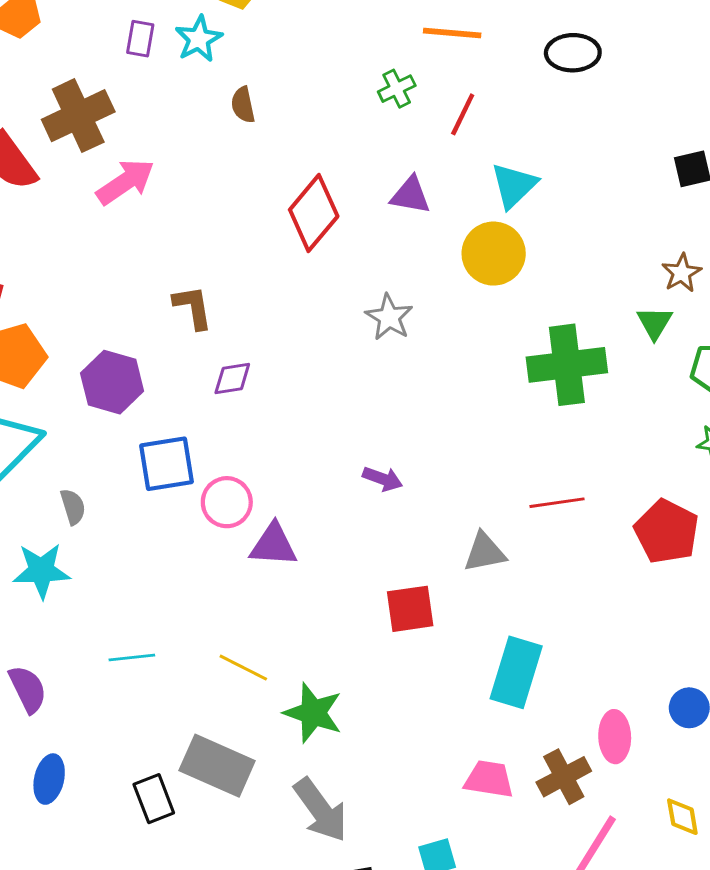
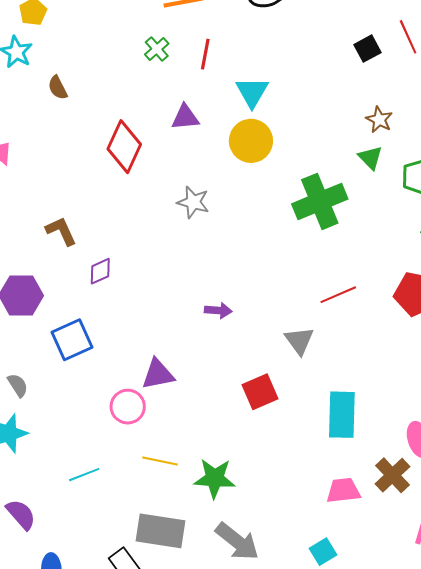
pink circle: (227, 502) -> (128, 407), moved
gray triangle: (485, 552) -> (299, 341), turned -40

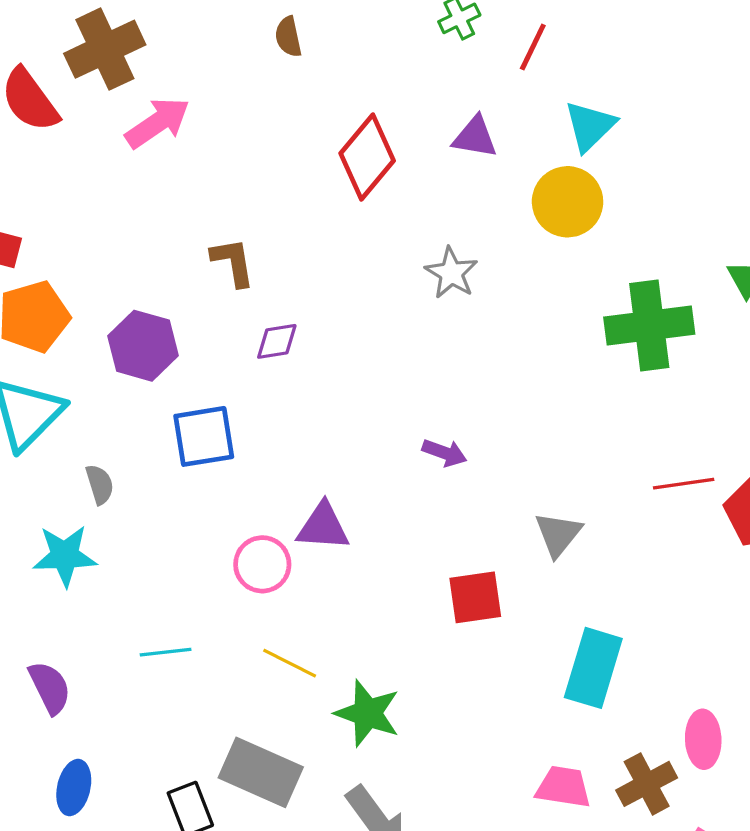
red line: (338, 295) -> (684, 484), moved

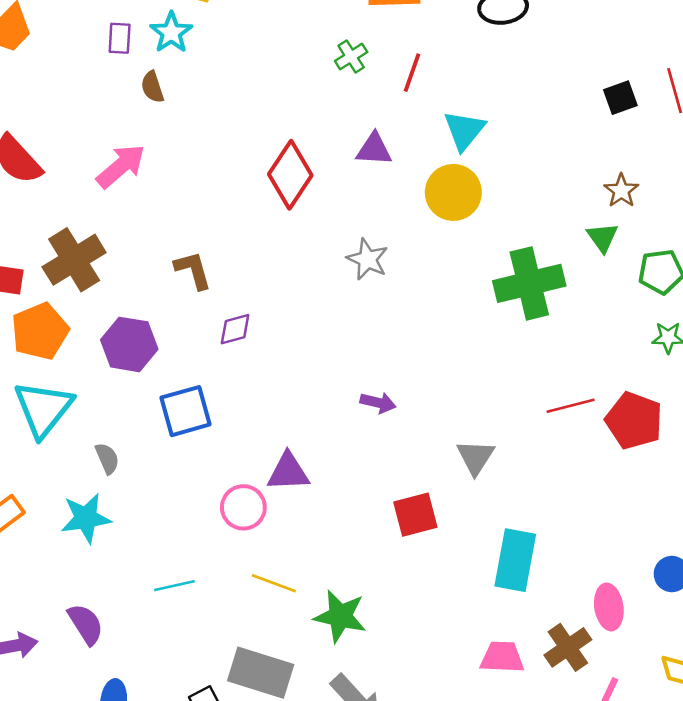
brown semicircle: (288, 37) -> (152, 87), moved
brown cross: (105, 49) -> (74, 260), moved

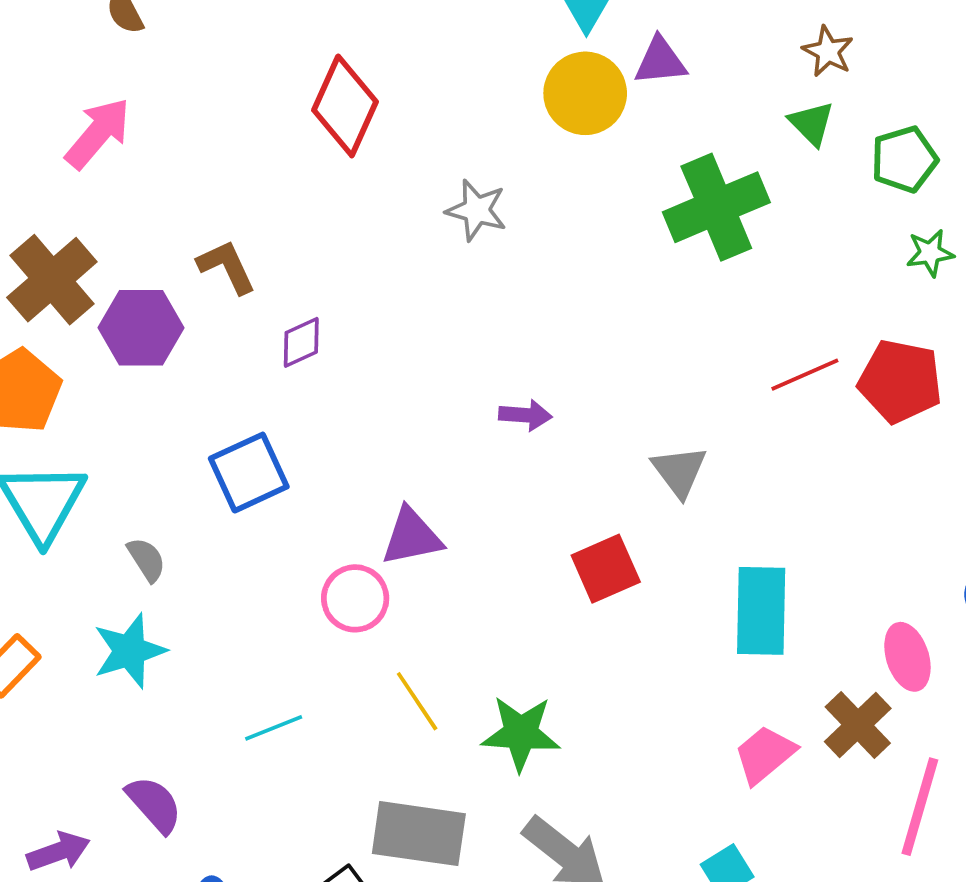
purple triangle: (374, 149) -> (660, 61), moved
purple hexagon: (129, 344) -> (141, 328), moved
yellow line: (274, 583) -> (417, 701), turned 45
pink trapezoid: (502, 657) -> (765, 755), turned -33

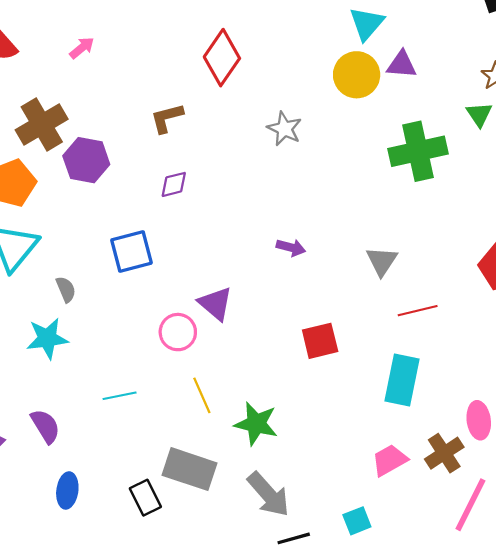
pink arrow: (98, 133) -> (82, 48), size x0.6
brown L-shape: (227, 267) -> (167, 118), moved, turned -90
red line: (805, 375) -> (418, 311), moved
gray triangle: (679, 471) -> (382, 261), moved
purple triangle: (412, 537) -> (216, 304), turned 42

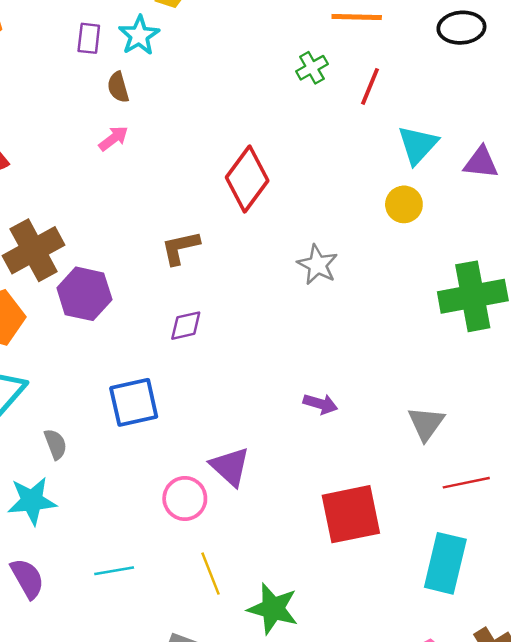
pink arrow: (82, 48) -> (113, 138), moved
purple triangle: (402, 64) -> (481, 163), moved
yellow circle: (357, 75) -> (404, 204), size x0.7
red square: (320, 341) -> (351, 514), size x1.4
purple semicircle: (45, 426) -> (27, 578), moved

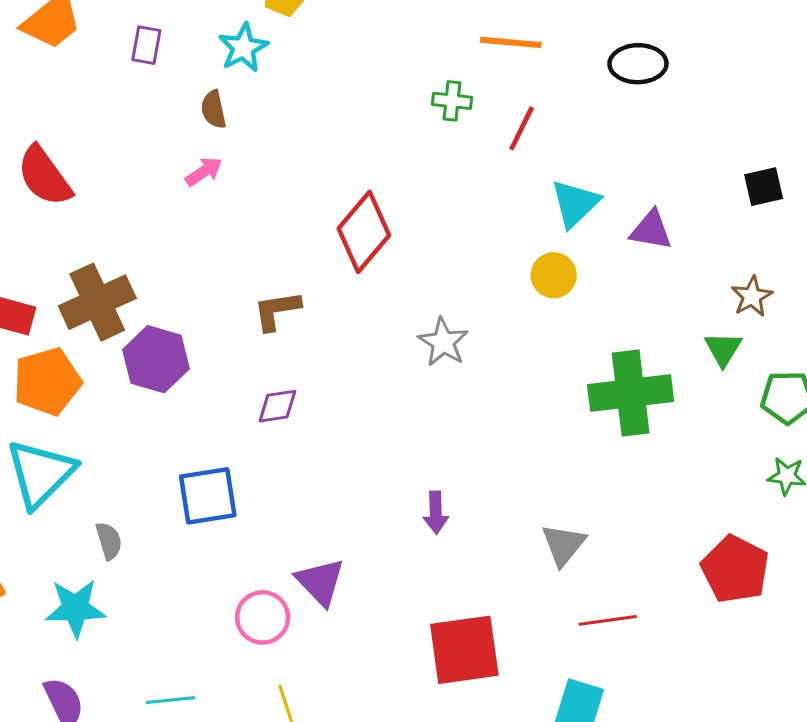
purple rectangle: (89, 38) -> (146, 45), moved
green cross: (312, 68) -> (452, 101), turned 32
purple arrow: (320, 404) -> (436, 513), turned 68

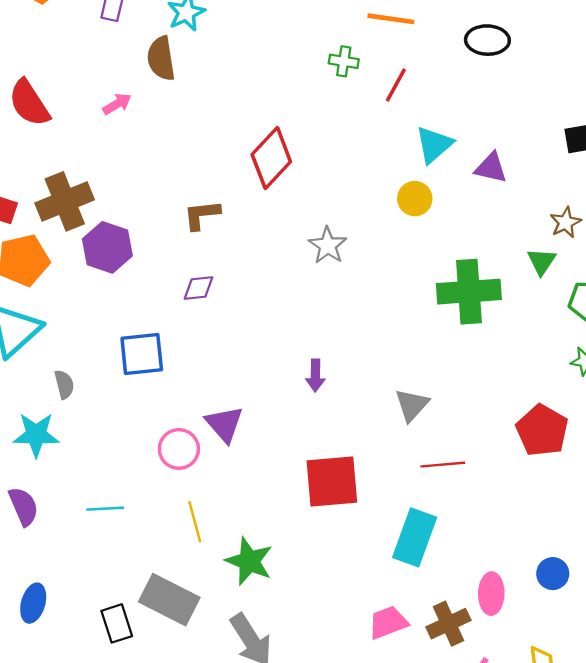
brown semicircle: (214, 109) -> (161, 59), size x1.5
pink arrow: (204, 172) -> (117, 104), moved

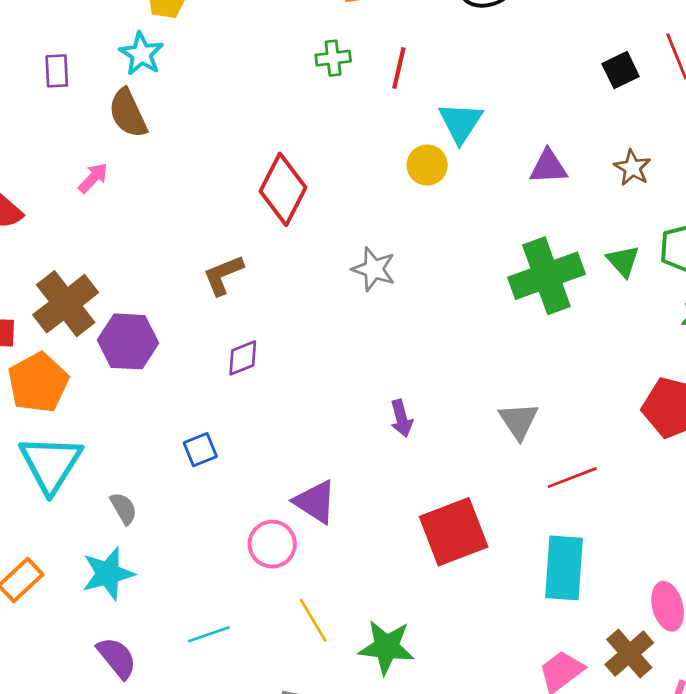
purple triangle: (491, 168) -> (548, 167), moved
yellow circle: (415, 199) -> (427, 165), moved
green triangle: (542, 261) -> (623, 261), moved
blue square: (142, 354) -> (200, 450), size x0.6

